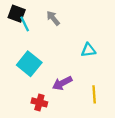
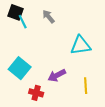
cyan triangle: (88, 50) -> (80, 45), size x1.5
cyan square: (29, 64) -> (20, 68), moved

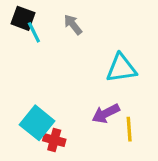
cyan square: (20, 68) -> (37, 123), moved
purple arrow: (57, 75) -> (106, 114), moved

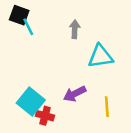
gray arrow: (73, 25) -> (75, 29), moved, turned 42
purple arrow: (106, 114) -> (75, 94), moved

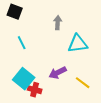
cyan line: (28, 27) -> (22, 43), moved
yellow line: (107, 107) -> (83, 83), turned -49

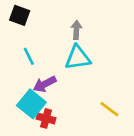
cyan triangle: (78, 44) -> (78, 58), moved
purple arrow: (58, 73) -> (45, 84), moved

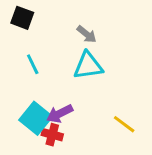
gray arrow: (76, 30) -> (87, 34), turned 126
purple arrow: (45, 84) -> (60, 114), moved

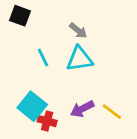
cyan line: (33, 64) -> (43, 58), moved
purple arrow: (60, 114) -> (82, 109), moved

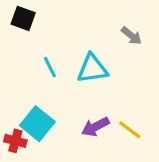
gray arrow: (78, 31) -> (131, 36), moved
red cross: (47, 121) -> (15, 141), moved

